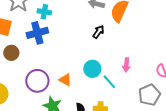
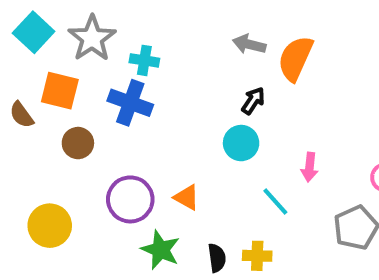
blue cross: (37, 33) -> (130, 103), turned 35
cyan circle: (92, 69) -> (241, 143), moved

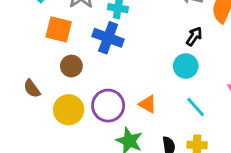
brown semicircle: (21, 115) -> (32, 89), moved
cyan line: (275, 201) -> (196, 107), moved
yellow circle: (50, 226) -> (69, 110), moved

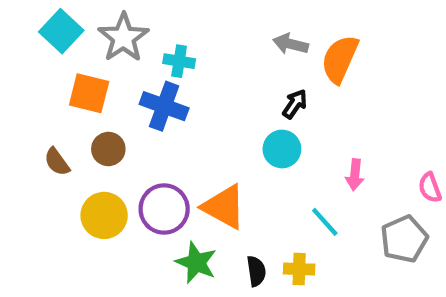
brown semicircle: (32, 89) -> (57, 162), moved
orange triangle: (148, 104) -> (224, 207), size x1.6
cyan line: (196, 107) -> (325, 222), moved

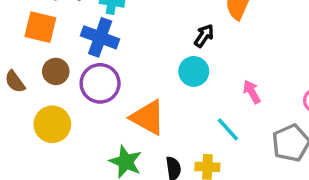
pink arrow: (355, 175) -> (252, 92), turned 145
purple circle: (164, 209) -> (100, 83), moved

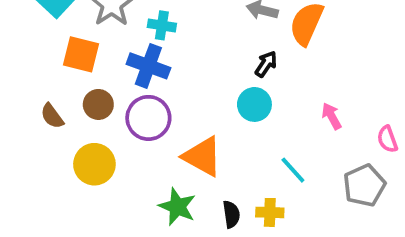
pink arrow: (252, 92) -> (332, 116), moved

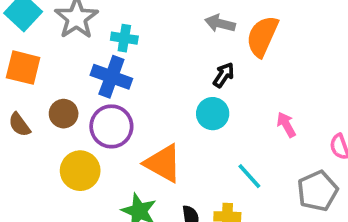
orange square: (81, 54) -> (23, 68), moved
yellow circle: (94, 164) -> (80, 171), moved

